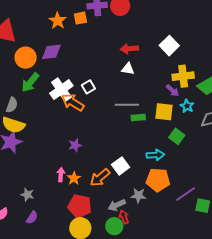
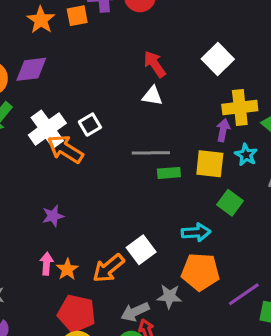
red arrow: (129, 49) -> (155, 64), turned 60
purple arrow: (173, 90) -> (223, 130), turned -120
purple star: (75, 145) -> (53, 216), moved

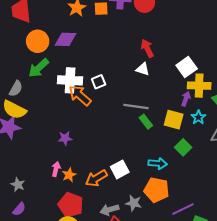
white square: (218, 59) -> (187, 67), moved
white cross: (47, 129) -> (70, 80), turned 30
green rectangle: (169, 173) -> (146, 122), turned 48

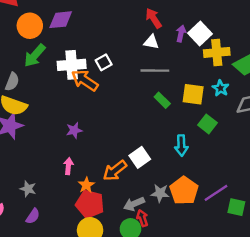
purple arrow: (186, 99) -> (181, 34), moved
gray line: (136, 107) -> (155, 71), moved
cyan arrow: (158, 163) -> (181, 145), turned 90
orange star: (69, 175) -> (86, 185), moved
orange pentagon: (157, 190) -> (184, 191), moved, turned 30

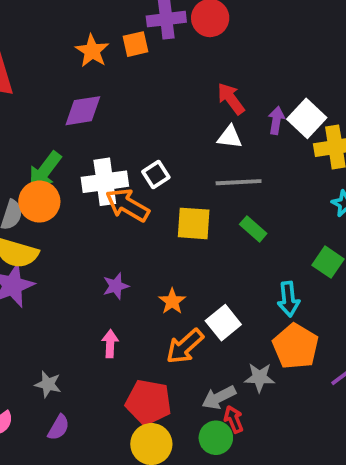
orange circle: (30, 26) -> (39, 202), moved
yellow square: (193, 94) -> (194, 223), moved
orange star: (86, 185) -> (172, 301), moved
orange pentagon: (184, 191) -> (296, 346), moved

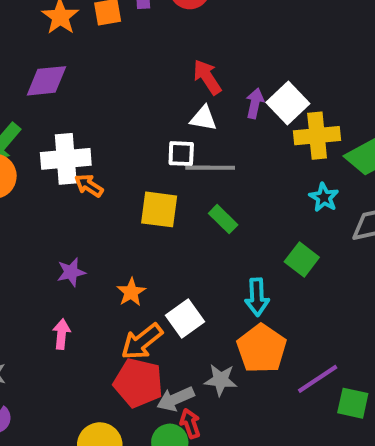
white square: (156, 174) -> (181, 154), moved, turned 32
orange arrow: (127, 205) -> (89, 185), size x0.6
red pentagon: (148, 402) -> (138, 383), moved

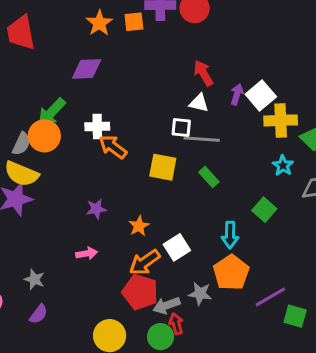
white cross: (66, 159) -> (97, 126), size x0.7
orange arrow: (89, 185) -> (113, 147), size x1.4
pink arrow: (61, 334) -> (87, 253), turned 72

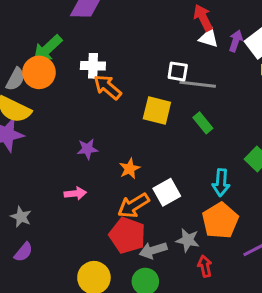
white triangle: (199, 103) -> (209, 38), moved
red arrow: (176, 324) -> (205, 266), moved

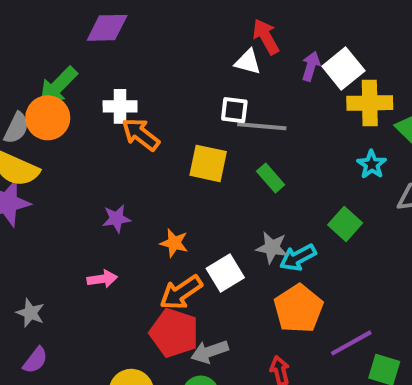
white triangle: (209, 38) -> (248, 62), moved
orange star: (130, 169) -> (174, 243), turned -30
cyan arrow: (221, 183) -> (298, 258), turned 60
gray star: (188, 240) -> (272, 248), moved

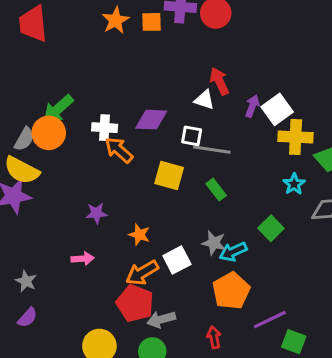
purple diamond: (107, 28) -> (151, 120), moved

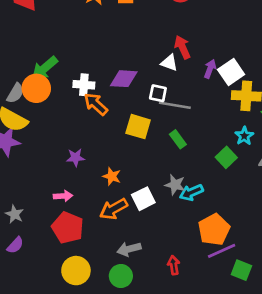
green square: (271, 228) -> (226, 157), moved
orange pentagon: (231, 291) -> (214, 230), moved
red pentagon: (135, 303) -> (68, 228), moved

